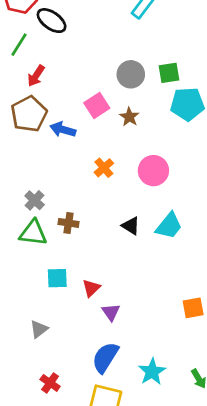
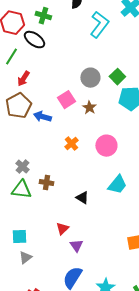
green square: (169, 73) -> (117, 77), turned -35
black triangle: (131, 226) -> (82, 198), moved
cyan square: (57, 278) -> (19, 237), moved

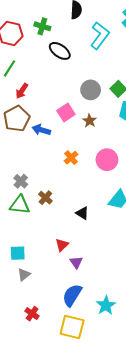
black ellipse: (34, 40) -> (60, 51), moved
brown cross: (46, 183) -> (45, 198), turned 32

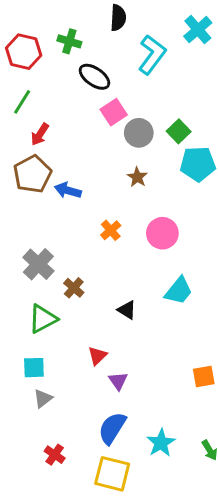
pink square: (66, 113) -> (114, 112), moved
gray cross: (21, 181) -> (38, 264), size x1.5
green triangle: (20, 205) -> (43, 319), moved, turned -35

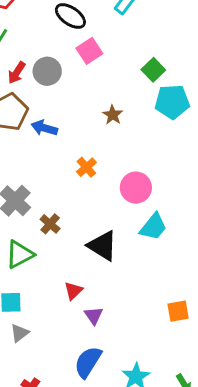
gray circle: (139, 133) -> (47, 71), moved
pink circle: (162, 233) -> (136, 188), moved
black triangle: (127, 310) -> (102, 246), size x1.6

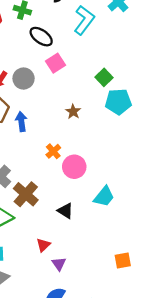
blue arrow: (44, 128) -> (21, 122), turned 66
pink circle: (136, 188) -> (74, 167), moved
brown cross: (50, 224) -> (26, 194), size x1.6
black triangle: (102, 246) -> (65, 211), size x0.7

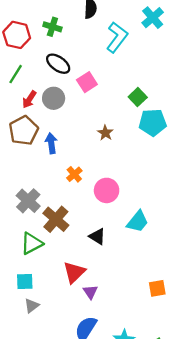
black ellipse: (41, 37) -> (58, 64), moved
orange cross: (53, 151) -> (74, 174), moved
red triangle: (43, 245) -> (74, 272), size x1.5

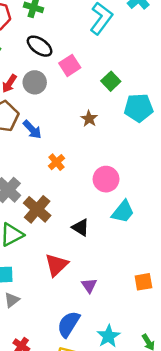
green square: (138, 97) -> (111, 81), moved
blue arrow: (51, 143) -> (32, 130), turned 144
pink circle: (107, 190) -> (106, 179), moved
purple triangle: (90, 292) -> (89, 285), moved

